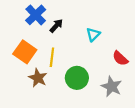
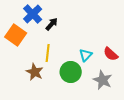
cyan triangle: (93, 34) -> (86, 55), moved
orange square: (25, 52) -> (16, 35), moved

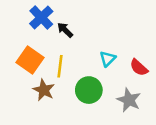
black arrow: (52, 24) -> (65, 30), turned -88
orange square: (16, 35) -> (30, 60), moved
cyan triangle: (86, 55) -> (108, 59), moved

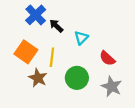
cyan triangle: (108, 59) -> (81, 38), moved
red semicircle: (139, 68) -> (107, 58), moved

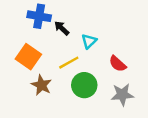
blue cross: (36, 15) -> (39, 16), turned -36
yellow line: (52, 57) -> (69, 63), moved, turned 54
gray star: (112, 87) -> (122, 95), turned -30

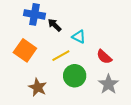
cyan triangle: (89, 41) -> (79, 37), turned -48
brown star: (42, 85) -> (38, 87), moved
gray star: (122, 95) -> (108, 84), turned -30

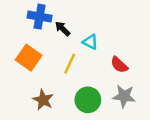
yellow line: (61, 56) -> (70, 64), turned -36
green circle: (75, 76) -> (88, 100), moved
gray star: (108, 84) -> (124, 96), turned -30

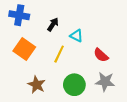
blue cross: (40, 17) -> (19, 15), moved
black arrow: (62, 29) -> (53, 24), turned 80

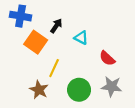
orange square: (24, 49) -> (36, 42), moved
yellow line: (59, 54) -> (54, 68), moved

